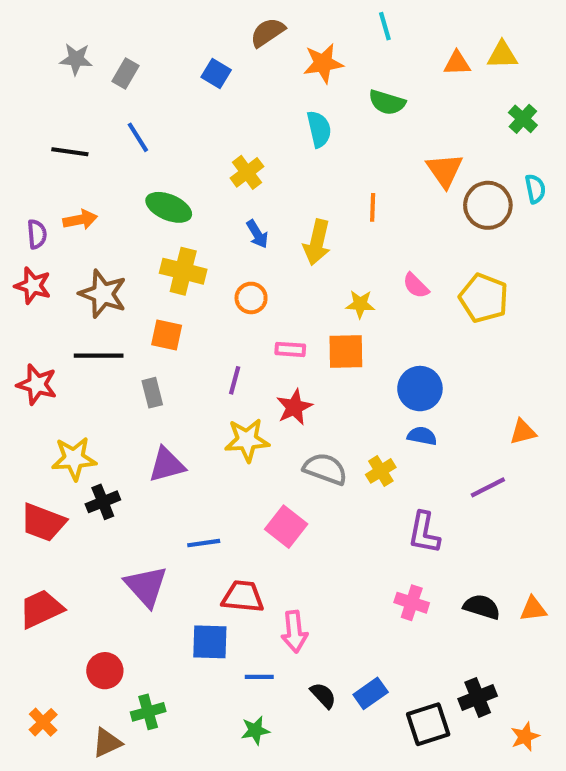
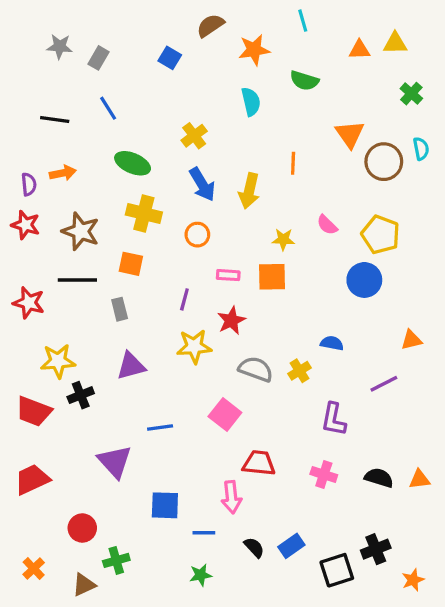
blue arrow: (257, 234) -> (202, 184), size x1.5
blue circle: (420, 389) -> (364, 280), moved
red trapezoid: (243, 597) -> (259, 463), moved

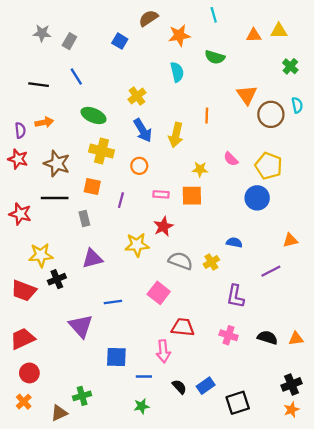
purple line: (184, 299) -> (121, 200), moved
red circle: (82, 528) -> (29, 373), moved
black cross: (376, 549) -> (291, 384), moved

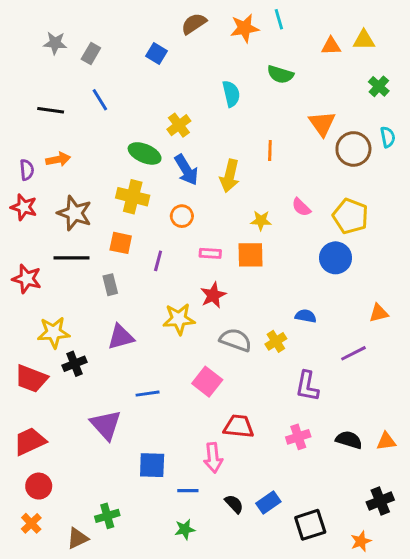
orange star: (179, 35) -> (245, 28), moved
green ellipse: (93, 115) -> (145, 153), moved
pink cross: (229, 335) -> (298, 437), turned -36
orange star: (291, 410) -> (361, 541), moved

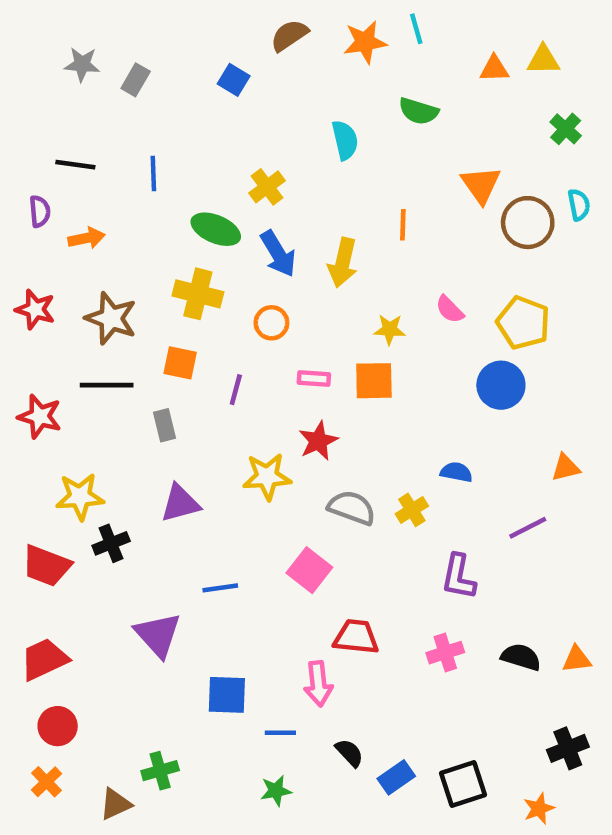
blue line: (100, 100) -> (153, 174), moved, turned 30
purple semicircle: (27, 170) -> (40, 211), moved
blue rectangle: (268, 502) -> (396, 777), moved

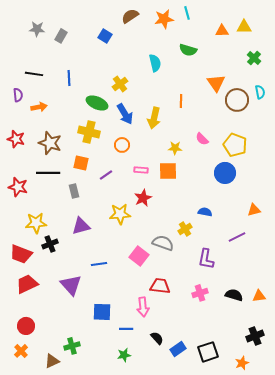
purple line: (236, 390) -> (106, 175), turned 40
gray semicircle: (352, 508) -> (163, 243), moved
red trapezoid: (44, 659) -> (27, 284), moved

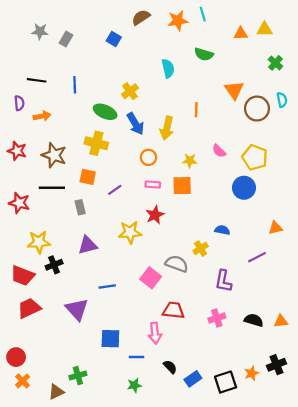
orange circle: (122, 145) -> (148, 157), moved
red circle: (26, 326) -> (16, 357), moved
orange star: (242, 363) -> (252, 373), moved

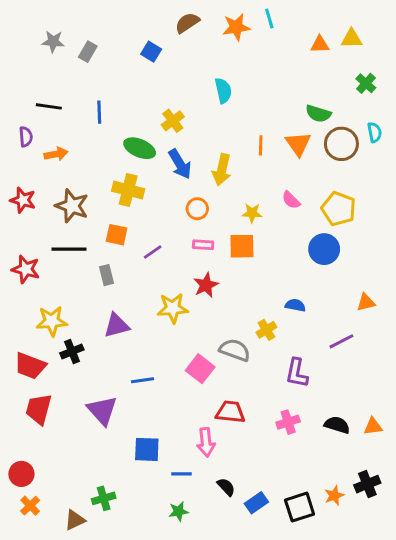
green semicircle: (204, 54) -> (318, 114), moved
orange triangle: (234, 90) -> (298, 144), moved
red trapezoid: (29, 308) -> (39, 409), turned -50

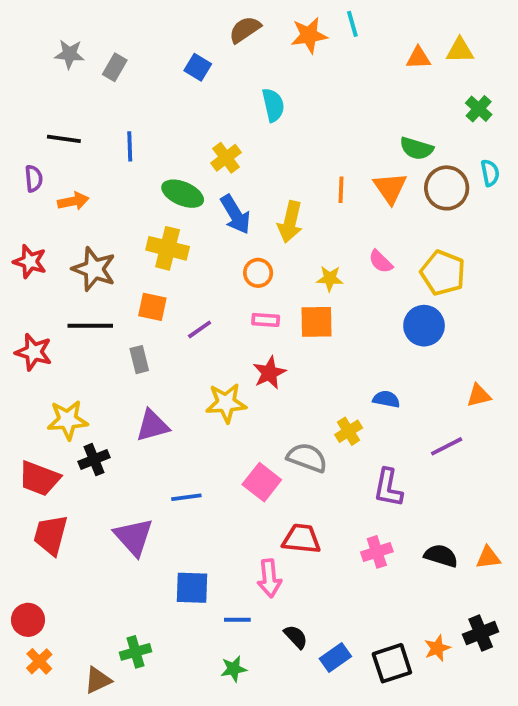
cyan semicircle: (223, 91) -> (273, 105), moved

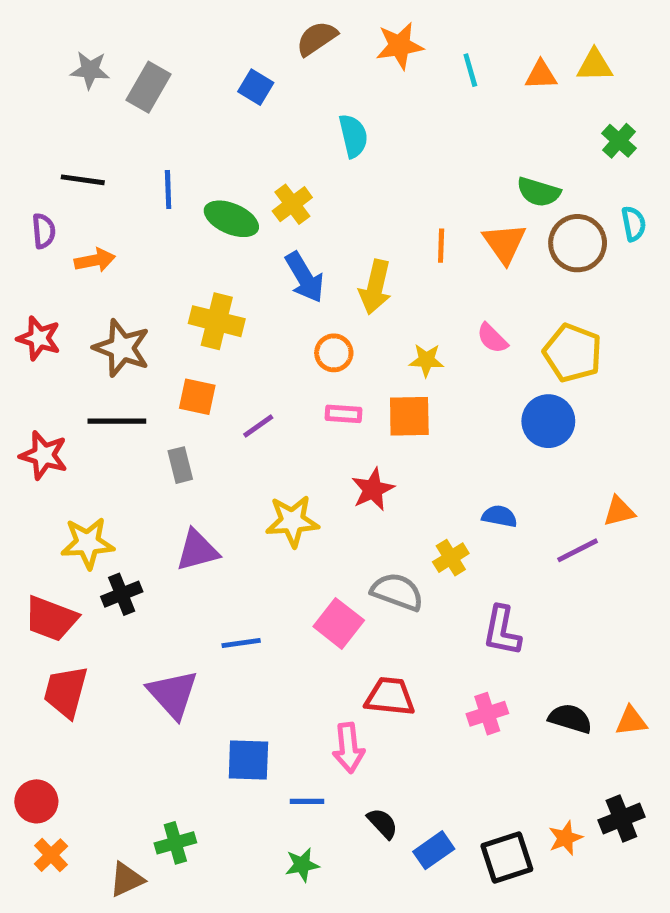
cyan line: (352, 24) -> (470, 70), moved
gray rectangle: (115, 67) -> (149, 87), size x1.4
green ellipse: (183, 194) -> (231, 219), moved
red star: (269, 373) -> (373, 489), moved
purple line: (447, 446) -> (578, 550), moved

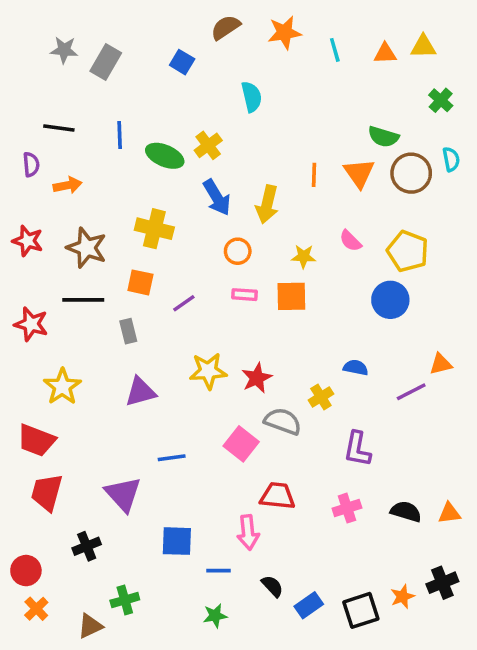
red star: (373, 489) -> (257, 378), moved
yellow star: (88, 543) -> (62, 387), turned -30
black cross: (122, 594) -> (87, 546), moved

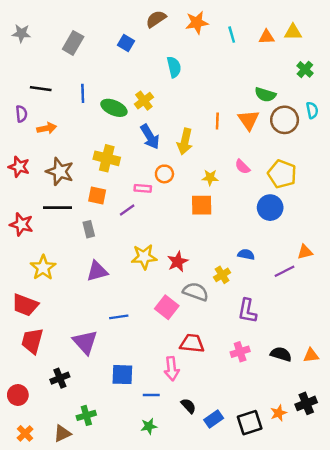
gray star: (64, 50) -> (21, 33), moved
pink rectangle: (245, 295) -> (143, 188), moved
orange cross: (36, 609) -> (25, 433), moved

